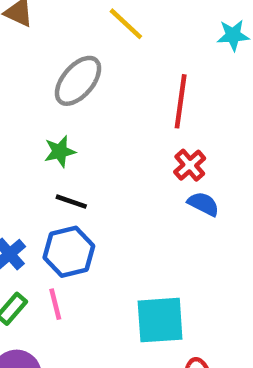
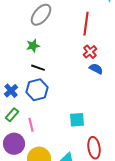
pink line: (55, 304) -> (31, 125), moved
cyan square: (160, 320) -> (77, 120), size x0.7

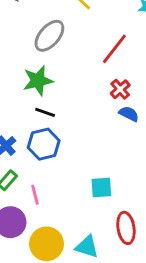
red line: (86, 24) -> (114, 49), turned 30
green star: (33, 46) -> (38, 81), size x1.5

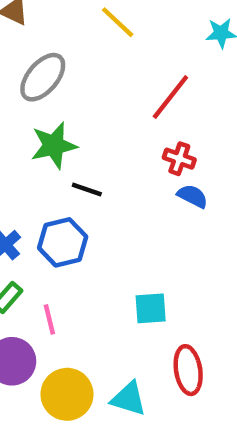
gray ellipse: (49, 36) -> (43, 77), moved
red cross: (120, 89) -> (179, 159), turned -30
black line: (45, 112) -> (87, 190), moved

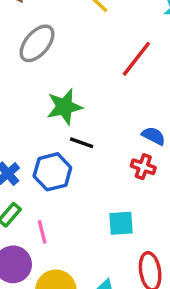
green star: (54, 145) -> (64, 107), moved
red cross: (179, 159) -> (143, 167), moved
black line: (87, 190) -> (82, 143), moved

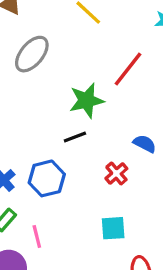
green star: (64, 107) -> (87, 101), moved
black line: (82, 143) -> (75, 137), moved, turned -40
red cross: (143, 167) -> (116, 173), moved, turned 30

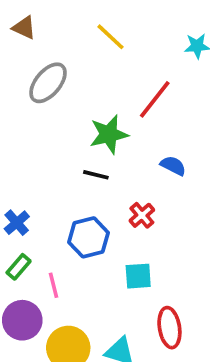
black line: (75, 137) -> (96, 175), turned 35
blue semicircle: (145, 144) -> (173, 166), moved
blue hexagon: (47, 178) -> (88, 237), moved

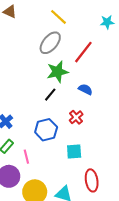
gray ellipse: (48, 83) -> (50, 43), moved
blue semicircle: (173, 166) -> (85, 89), moved
black line: (96, 175) -> (50, 95), turned -64

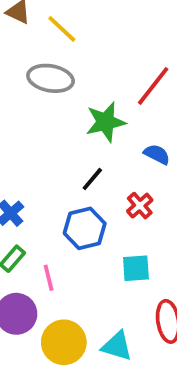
yellow line: (59, 17) -> (62, 29), moved
gray ellipse: (50, 43) -> (51, 78), moved, turned 60
black line: (50, 95) -> (92, 179), moved

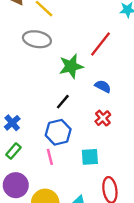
red cross: (140, 206) -> (103, 118), moved
pink line: (49, 278) -> (50, 157), moved

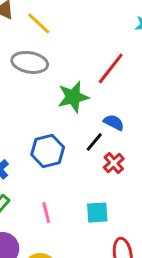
black line: (63, 102) -> (94, 142), moved
blue hexagon: (58, 132) -> (48, 151), moved

